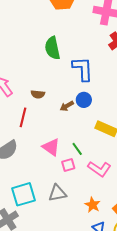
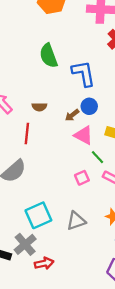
pink triangle: (51, 147) -> (84, 135), moved
green line: (77, 149) -> (97, 157), moved
gray triangle: (57, 193) -> (76, 221), moved

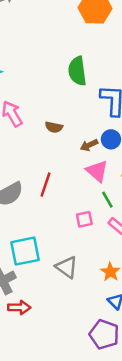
red line: (27, 133) -> (45, 185), moved
gray triangle: (76, 221) -> (67, 267), turned 42

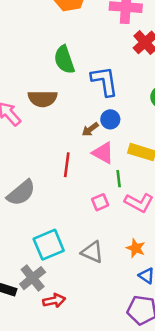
brown semicircle: (54, 127) -> (43, 99), moved, size x1.6
red line: (45, 185) -> (67, 165), moved
green line: (107, 200) -> (119, 179), turned 35

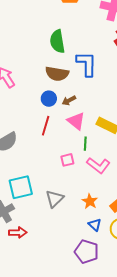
brown semicircle: (43, 99) -> (57, 74), moved
blue circle: (110, 119) -> (49, 99), moved
gray triangle: (92, 252) -> (55, 199), turned 42

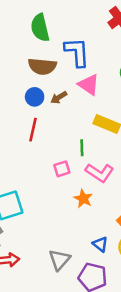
pink triangle: (76, 121) -> (89, 85), moved
gray triangle: (55, 199) -> (59, 260), moved
orange star: (90, 201) -> (83, 199), moved

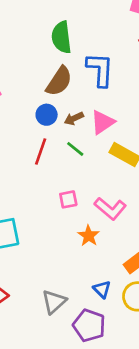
brown semicircle: (42, 66) -> (59, 81), turned -68
pink triangle: (89, 85) -> (102, 122), moved, turned 45
green line: (82, 148) -> (75, 149), moved, turned -56

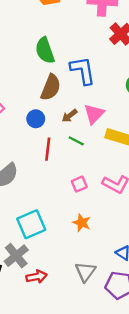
blue circle: (47, 115) -> (36, 119), moved
orange star: (89, 236) -> (82, 223), moved

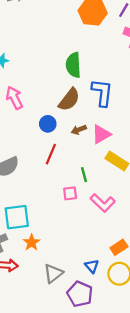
green line: (76, 141) -> (84, 175), moved, turned 32
orange star: (82, 223) -> (32, 243), moved

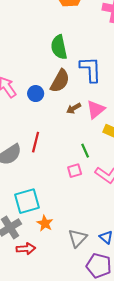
blue circle: (48, 124) -> (36, 94), moved
red line: (51, 154) -> (36, 142), moved
gray triangle: (53, 273) -> (78, 238), moved

